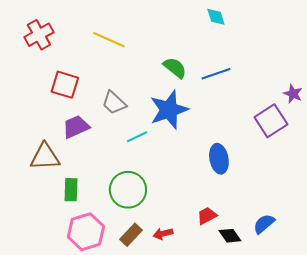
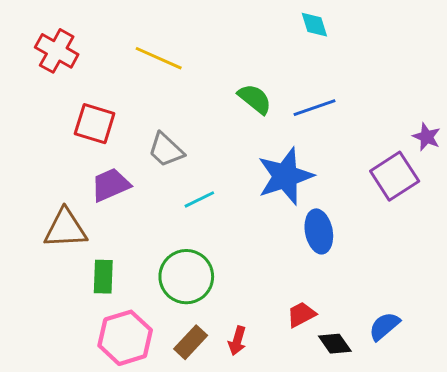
red cross: (39, 35) -> (57, 51), turned -32
blue star: (169, 110) -> (285, 176), moved
red arrow: (163, 234) -> (237, 341), turned -60

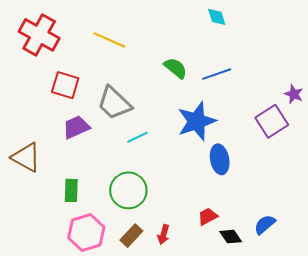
red cross: (57, 51) -> (39, 35), size x1.4
gray trapezoid: (166, 150) -> (114, 103), size x1.4
brown triangle: (65, 229) -> (26, 157), moved, turned 32

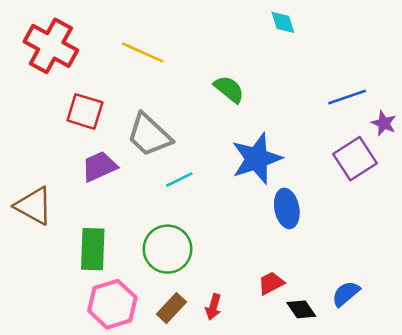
blue line: (217, 74) -> (347, 97), moved
green rectangle: (71, 190) -> (93, 249), size x1.4

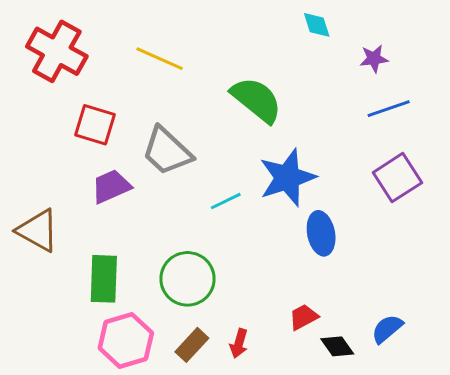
green semicircle: (229, 89) -> (256, 100), size x1.5
purple star: (384, 123) -> (374, 59), moved, turned -30
cyan line: (179, 180) -> (226, 201), moved

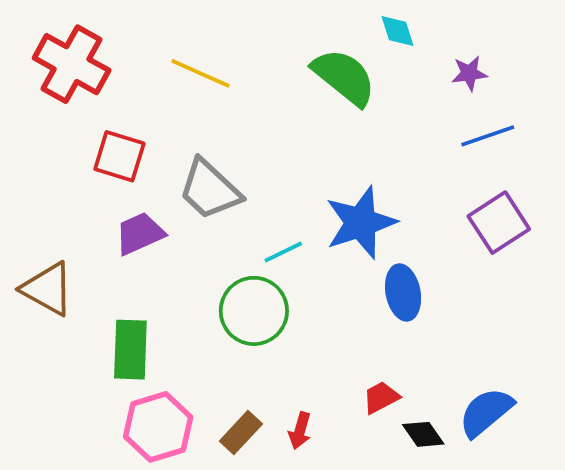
green semicircle: (256, 100) -> (344, 77), moved
green circle: (187, 279) -> (254, 311), moved
blue semicircle: (387, 329) -> (486, 412), size x1.4

